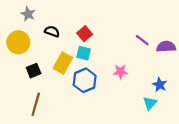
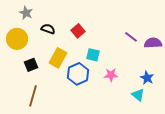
cyan square: (84, 53) -> (93, 55), moved
pink star: (120, 72) -> (111, 75), moved
cyan triangle: (150, 103) -> (138, 95), turned -32

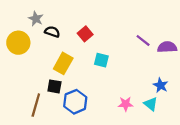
gray star: (26, 13) -> (36, 19), moved
black square: (31, 65) -> (54, 86), moved, turned 32
blue hexagon: (78, 74) -> (75, 102), moved
pink star: (111, 75) -> (126, 104), moved

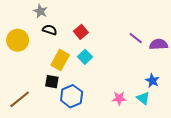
gray star: (36, 19) -> (40, 11), moved
cyan square: (101, 60) -> (85, 57), moved, turned 32
brown line: (36, 105) -> (20, 99), moved, turned 35

